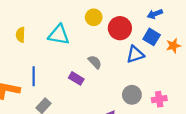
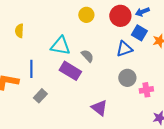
red circle: (120, 28) -> (120, 16), moved
cyan triangle: (59, 35) -> (60, 46), moved
purple rectangle: (76, 78) -> (70, 71), size x1.5
gray circle: (132, 95) -> (127, 78), moved

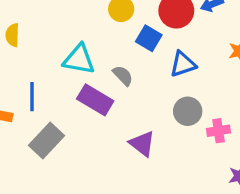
blue square: (139, 33) -> (149, 38), moved
gray rectangle: (40, 96) -> (47, 140), size x1.5
purple triangle: (99, 108) -> (142, 144), moved

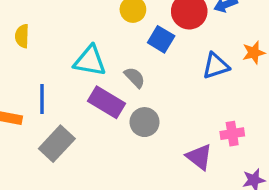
blue triangle: (183, 64) -> (216, 66), moved
gray circle: (188, 111) -> (145, 122), moved
purple triangle: (142, 144) -> (199, 157), moved

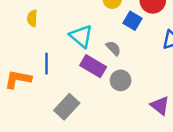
cyan triangle: (90, 61) -> (81, 36), turned 30
gray rectangle: (57, 144) -> (67, 107), moved

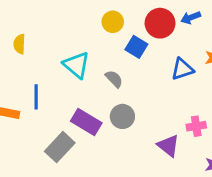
purple rectangle: (93, 66) -> (86, 122), moved

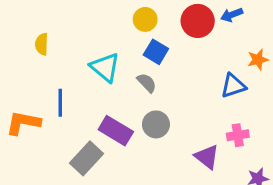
blue square: (136, 47) -> (156, 52), moved
blue triangle: (182, 69) -> (233, 86), moved

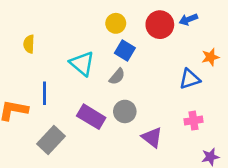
gray semicircle: (147, 83) -> (117, 76), turned 84
purple triangle: (207, 157) -> (152, 137), moved
gray rectangle: (86, 158) -> (51, 140), moved

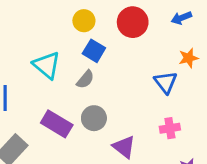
blue arrow: (188, 19) -> (181, 18), moved
blue triangle: (190, 79) -> (166, 82), turned -50

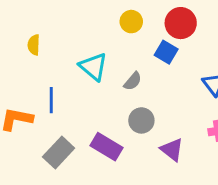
blue square: (94, 51) -> (166, 52), moved
purple rectangle: (57, 124) -> (107, 147), moved

